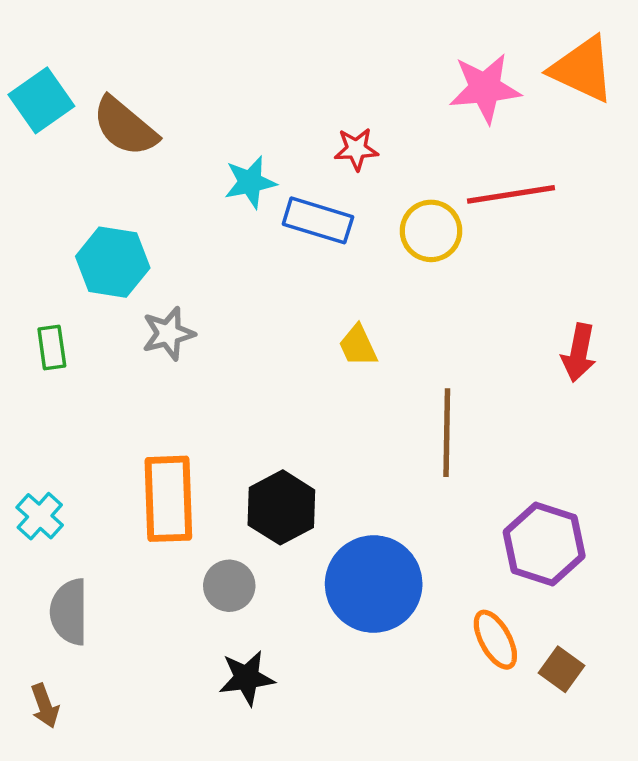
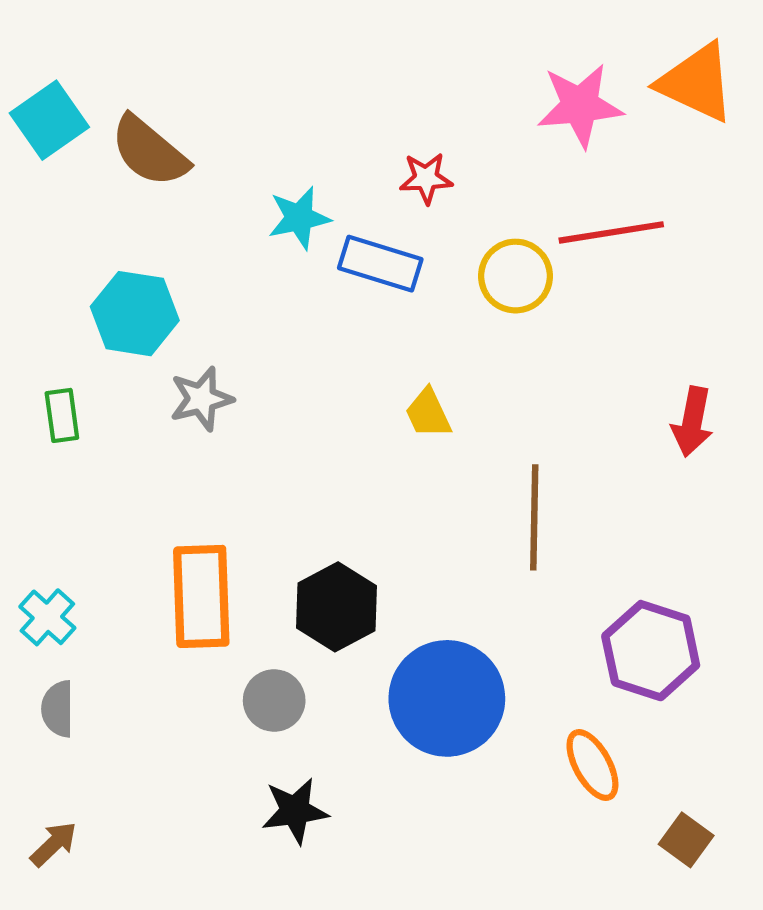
gray semicircle: (69, 612) -> (58, 709), moved, size x0.7
brown square: (561, 669) -> (686, 840), moved
brown arrow: (45, 706) -> (54, 844), turned -114

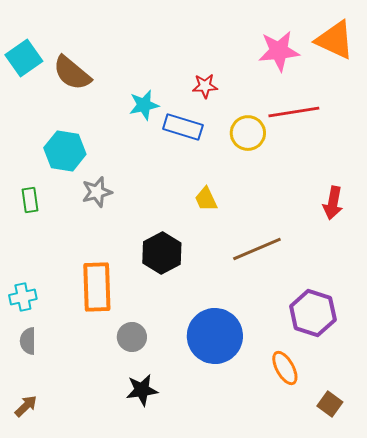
brown line: (534, 517) -> (257, 249), turned 66
black hexagon: (337, 607) -> (162, 253), moved
cyan cross: (47, 617) -> (23, 297), turned 36

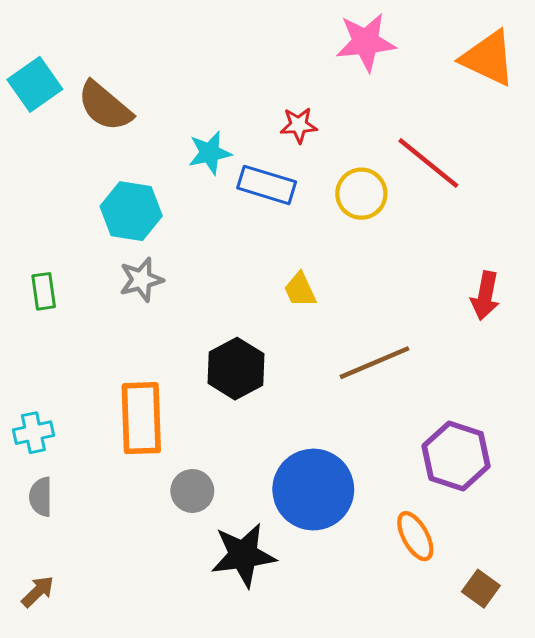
pink star: (279, 51) -> (366, 42), moved
red line: (294, 112) -> (428, 163), turned 48
cyan hexagon: (65, 151) -> (131, 211), moved
black star: (142, 390) -> (243, 555), moved, size x1.4

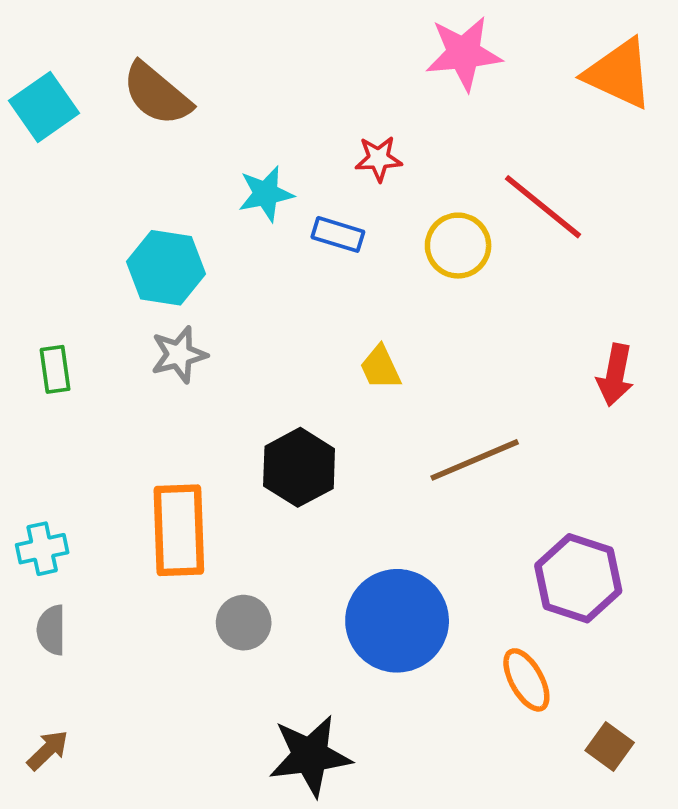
brown semicircle: (105, 106) -> (157, 94), moved
blue rectangle: (267, 185) -> (338, 234), size x0.7
black star: (243, 555) -> (310, 756), moved

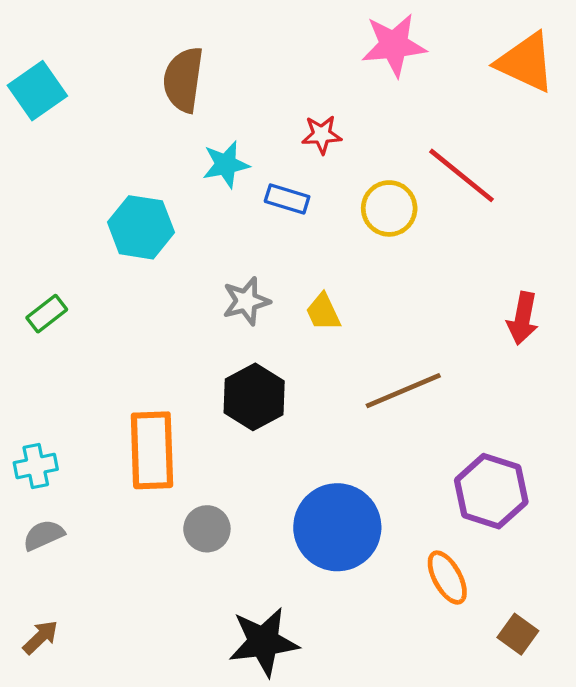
brown semicircle: (157, 94) -> (183, 80), moved, turned 58
gray star: (179, 355) -> (246, 301), moved
green rectangle: (55, 369) -> (47, 314), turned 60
gray semicircle: (51, 630) -> (44, 535), turned 66

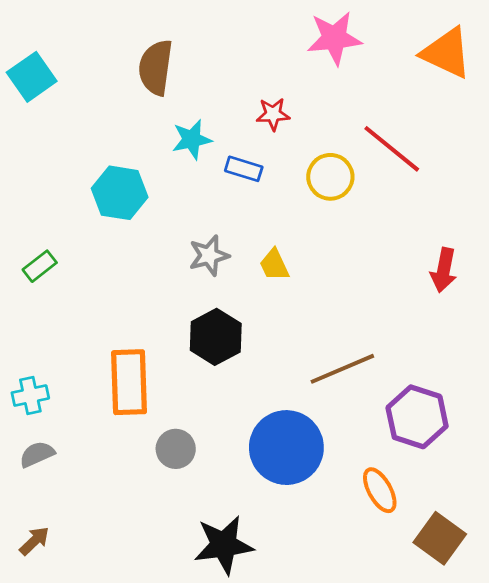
brown line: (403, 391) -> (342, 369), moved
brown square: (518, 634) -> (440, 538), size x1.5

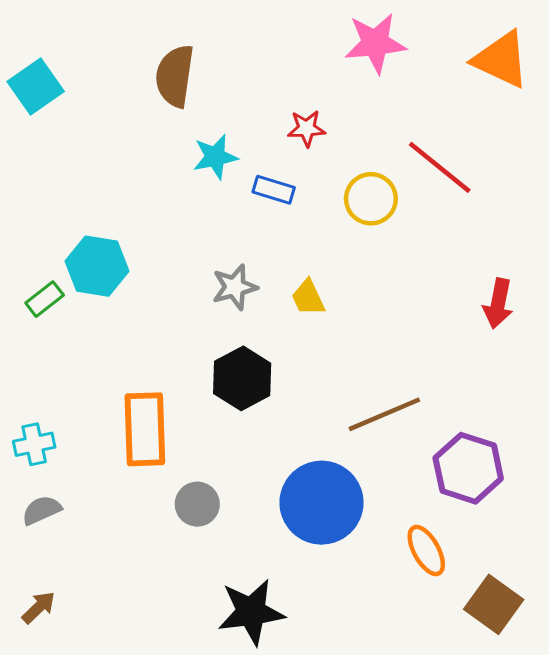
cyan hexagon: (120, 193) -> (97, 266), moved

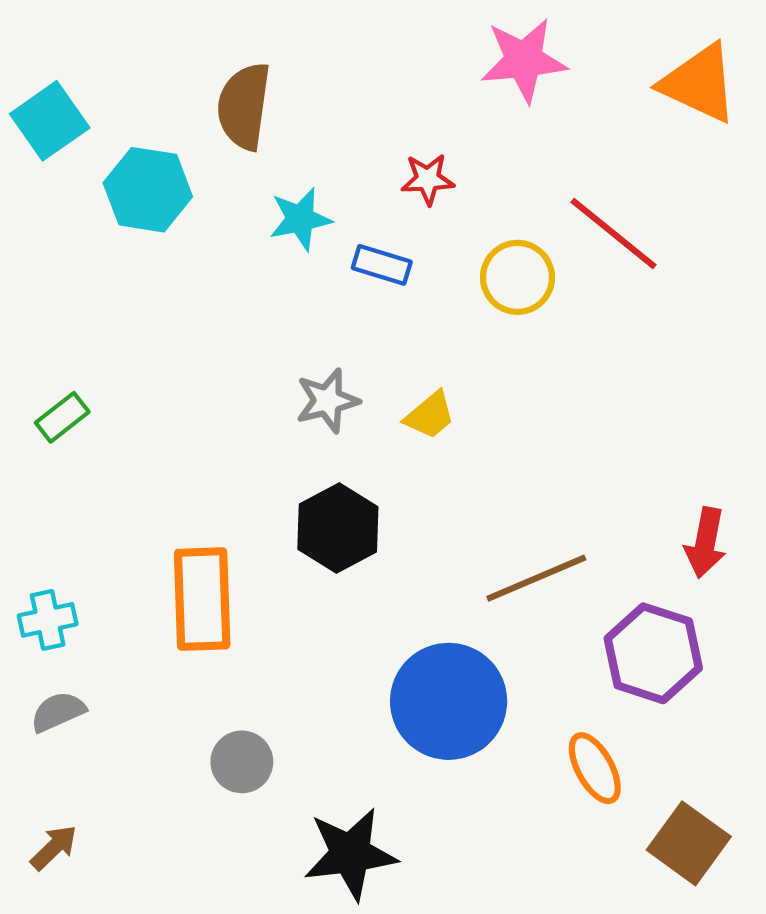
cyan hexagon: (97, 266) -> (148, 190), moved
yellow trapezoid: (308, 298) -> (430, 415), turned -105
red arrow: (498, 304) -> (705, 543), moved
gray circle: (197, 504) -> (242, 762), moved

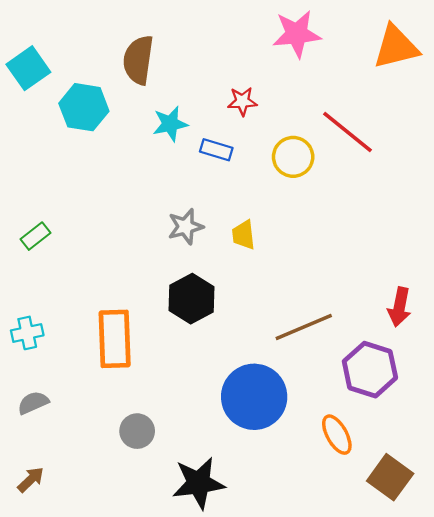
orange triangle: (699, 83) -> (396, 47), turned -39
yellow trapezoid: (430, 415) -> (243, 235), turned 124
cyan cross: (48, 620) -> (27, 333), moved

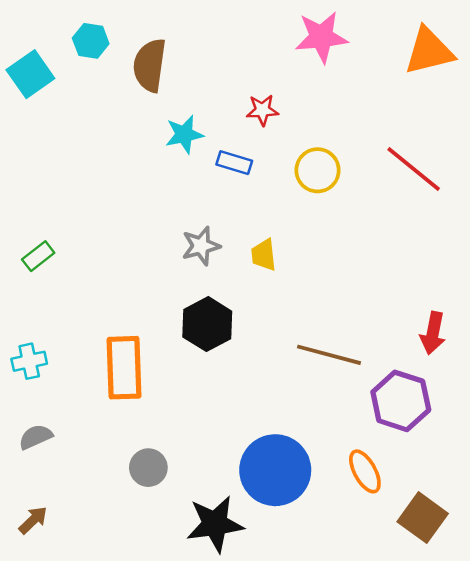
cyan hexagon: (84, 107) -> (91, 41), moved, size x0.7
red line: (347, 132) -> (414, 169), moved
brown line: (304, 327) -> (329, 355), turned 38
blue circle: (254, 397) -> (275, 470), moved

